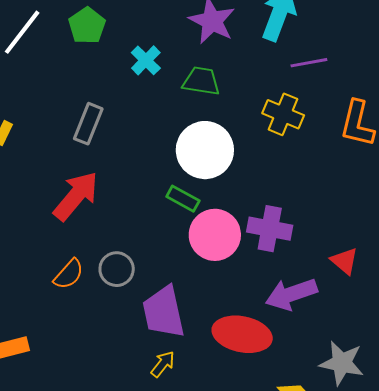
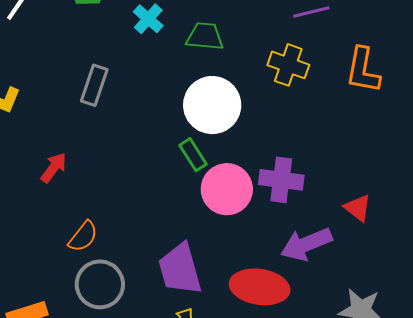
red arrow: (76, 196) -> (54, 168), moved, size x0.6
green rectangle: (183, 199) -> (193, 155), turned 32
gray circle: (117, 269) -> (100, 284), moved, size x1.4

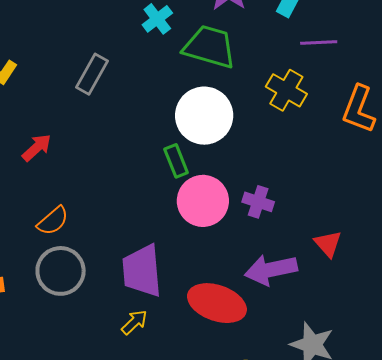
green trapezoid: (205, 36) -> (210, 47), size x1.4
purple cross: (281, 180) -> (258, 202), size x0.7

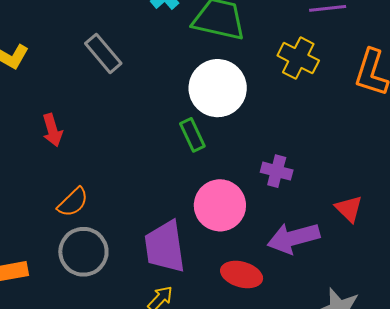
gray rectangle: (92, 74) -> (103, 53), turned -66
red arrow: (37, 148) -> (52, 130), turned 120
pink circle: (203, 201) -> (220, 205), moved
red ellipse: (217, 303) -> (242, 274), size x0.7

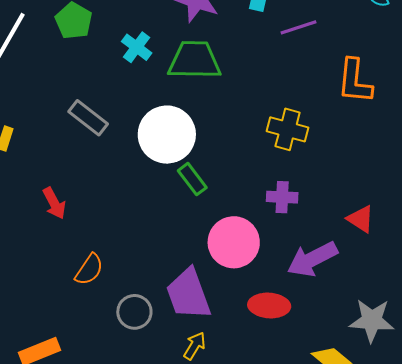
yellow cross: (298, 58) -> (288, 129), moved
white circle: (218, 88) -> (167, 135), moved
gray circle: (83, 252) -> (134, 312), moved, size x0.7

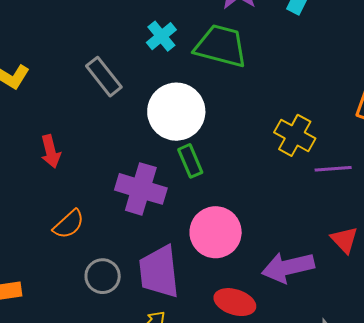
purple line: (299, 27) -> (333, 169), moved
cyan cross: (137, 47) -> (161, 36), moved
purple cross: (282, 197) -> (141, 189), moved, size x1.6

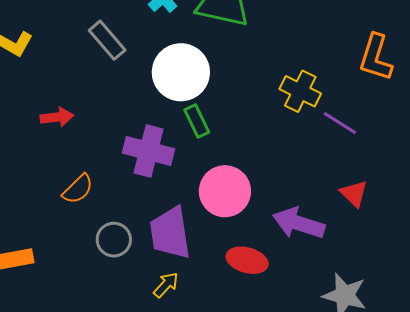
red arrow: (51, 151) -> (57, 117), turned -80
purple line: (333, 169) -> (340, 123), turned 39
purple arrow: (288, 267) -> (299, 223), turned 33

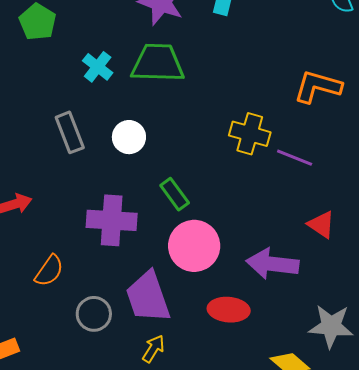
gray rectangle: (107, 40) -> (70, 132), moved, turned 30
orange L-shape: (376, 57) -> (318, 87), turned 99
white circle: (181, 72) -> (129, 137), size x0.6
green rectangle: (197, 121) -> (175, 194), moved

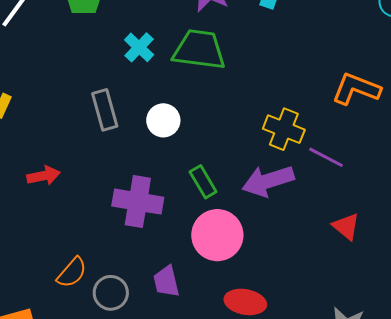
purple arrow: (273, 264) -> (268, 181), moved, turned -30
orange semicircle: (49, 271) -> (72, 273), moved
purple trapezoid: (148, 297) -> (166, 281), size x0.6

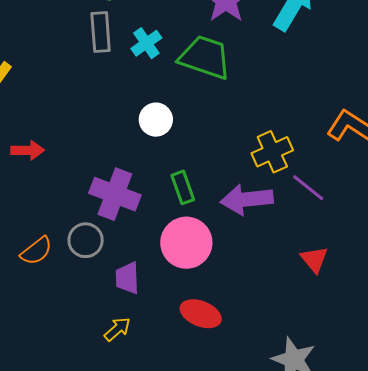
gray rectangle: (105, 110) -> (101, 32), moved
yellow cross: (284, 129) -> (272, 152), turned 33
gray circle: (111, 293) -> (86, 240), moved

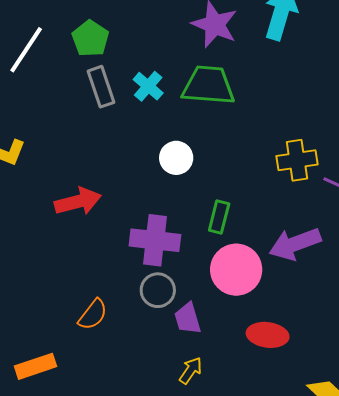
red arrow: (28, 150) -> (78, 201), moved, size x1.4
yellow cross: (272, 152) -> (297, 160), turned 30
green rectangle: (183, 187) -> (219, 217), turned 48
purple arrow: (247, 199) -> (295, 244), moved
gray circle: (86, 240) -> (158, 290), moved

